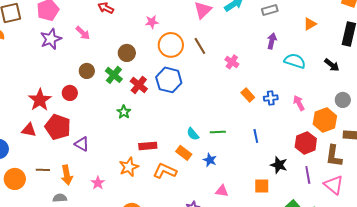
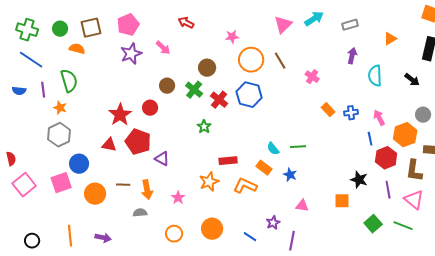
cyan semicircle: (295, 61) -> (375, 76), turned -110
blue line: (256, 136) -> (370, 139), moved

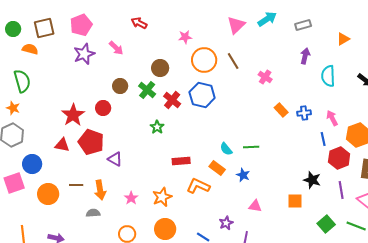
orange star: (209, 182) -> (162, 197), moved

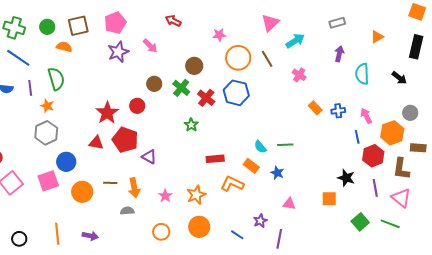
cyan arrow: (267, 19) -> (295, 41), moved

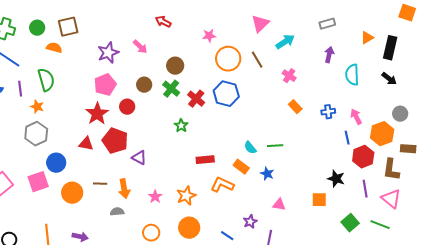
pink pentagon: (115, 23) -> (105, 85), moved
black rectangle: (416, 47) -> (390, 48), moved
brown circle: (194, 66) -> (175, 66), moved
orange rectangle: (315, 108) -> (295, 107), moved

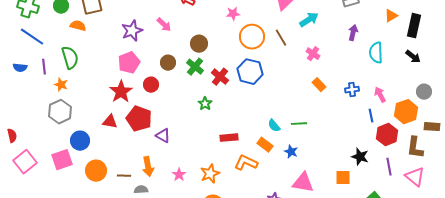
brown line: (100, 184) -> (124, 176), moved
pink triangle: (279, 205) -> (303, 183), size x1.6

